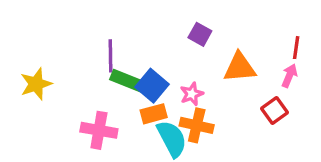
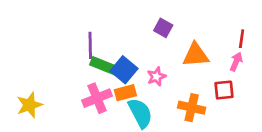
yellow star: (36, 84) -> (29, 105), moved
red square: (274, 110) -> (224, 90), turned 30
orange cross: (197, 125) -> (192, 108), moved
pink cross: (99, 130) -> (97, 98), moved, turned -32

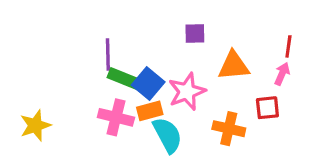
purple square: (163, 28) -> (195, 34), turned -30
pink star: (156, 77) -> (187, 92), size x1.6
pink cross: (97, 98) -> (116, 117), turned 36

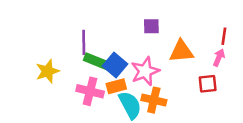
yellow star: (35, 125) -> (47, 71), moved
orange cross: (229, 129) -> (154, 100), moved

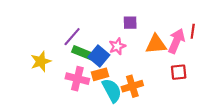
purple line: (84, 42) -> (72, 37), turned 42
pink arrow: (219, 57) -> (176, 41), moved, size x1.6
pink star: (145, 71) -> (117, 46), moved, size x0.7
orange cross: (154, 100) -> (132, 86), turned -30

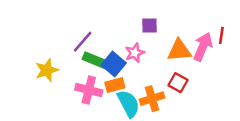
red square: (179, 72) -> (178, 83), moved, turned 35

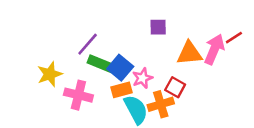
red line: (221, 35) -> (234, 38), turned 49
pink star: (135, 53) -> (142, 78), moved
red square: (178, 83) -> (175, 87), moved
pink cross: (89, 90) -> (78, 95), moved

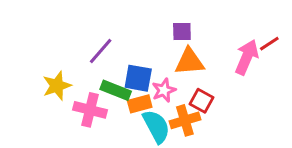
orange triangle: (190, 53) -> (189, 62), moved
green rectangle: (101, 64) -> (116, 90), moved
blue square: (120, 68) -> (138, 78), turned -30

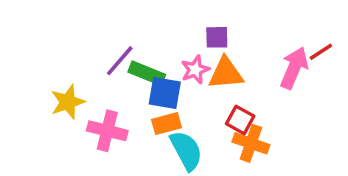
green rectangle: (116, 90) -> (147, 73), moved
pink star: (164, 90) -> (195, 70), moved
orange cross: (185, 120) -> (251, 143), moved, turned 36

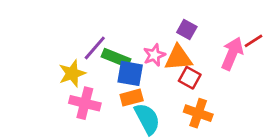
purple square: (217, 37) -> (187, 30), moved, turned 30
yellow star: (68, 102) -> (72, 73), moved
red square: (240, 120) -> (190, 78), moved

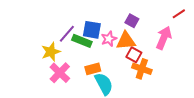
red line: (253, 41) -> (179, 14), moved
blue square: (130, 73) -> (92, 30), moved
pink cross: (85, 103) -> (60, 73), turned 30
orange cross: (198, 113) -> (142, 69), moved

